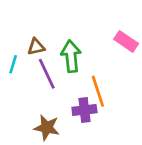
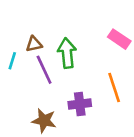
orange line: (98, 91) -> (114, 87), moved

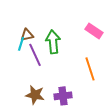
cyan line: (12, 61) -> (21, 44), moved
purple cross: (80, 104) -> (63, 96), moved

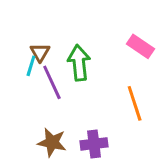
brown triangle: (27, 35) -> (40, 52), turned -48

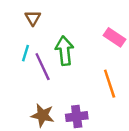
brown triangle: (40, 52) -> (33, 18), moved

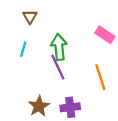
purple line: (43, 67) -> (58, 67), moved
brown star: (43, 115) -> (39, 106), turned 30

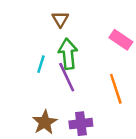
brown triangle: (30, 17) -> (60, 19), moved
cyan line: (23, 49) -> (41, 64), moved

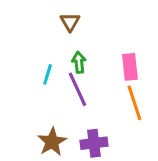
pink rectangle: (121, 40) -> (130, 67), moved, turned 50
green arrow: (68, 54) -> (79, 62), size x0.6

